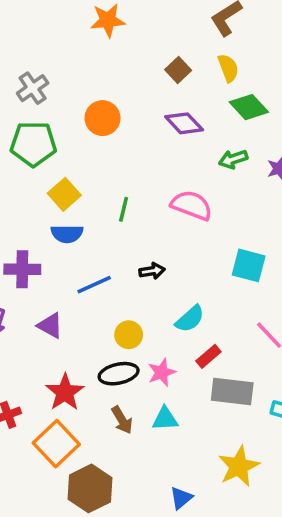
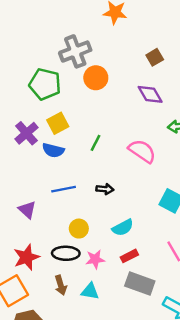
gray cross: (33, 88) -> (75, 51), moved, size x1.4
purple cross: (22, 269) -> (26, 133), moved, turned 35

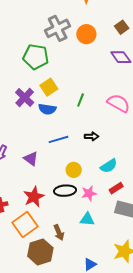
orange circle: (96, 78) -> (86, 34), moved
brown arrow: (61, 285) -> (59, 232), moved

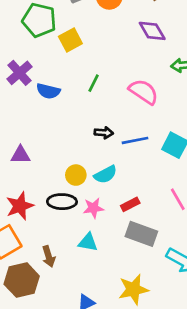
yellow square: (49, 87) -> (70, 40), moved
blue line: (58, 139) -> (135, 140), moved
purple triangle: (31, 159) -> (20, 155), turned -42
cyan semicircle: (109, 166) -> (105, 175), moved

